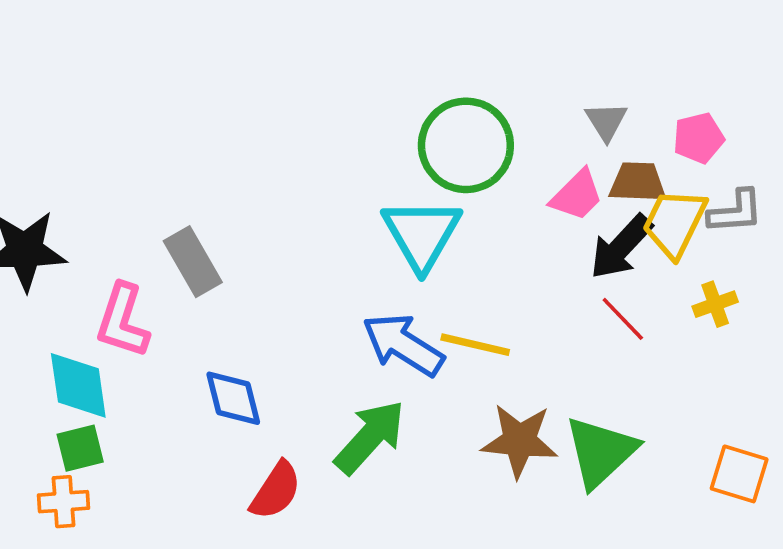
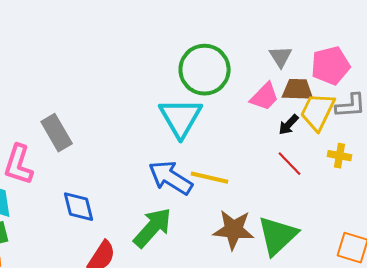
pink pentagon: (699, 138) -> (331, 66), size x1.4
black arrow: (621, 247) -> (289, 125), size x0.6
yellow cross: (715, 304) -> (340, 156), turned 30

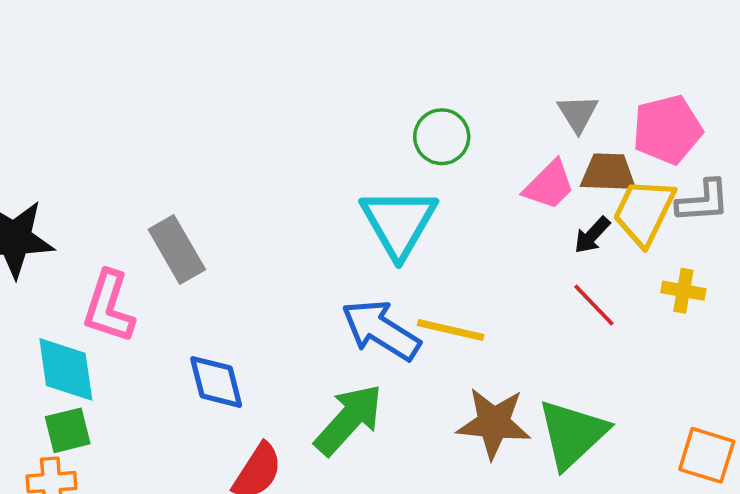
green circle: (205, 70) -> (442, 137), size x0.6

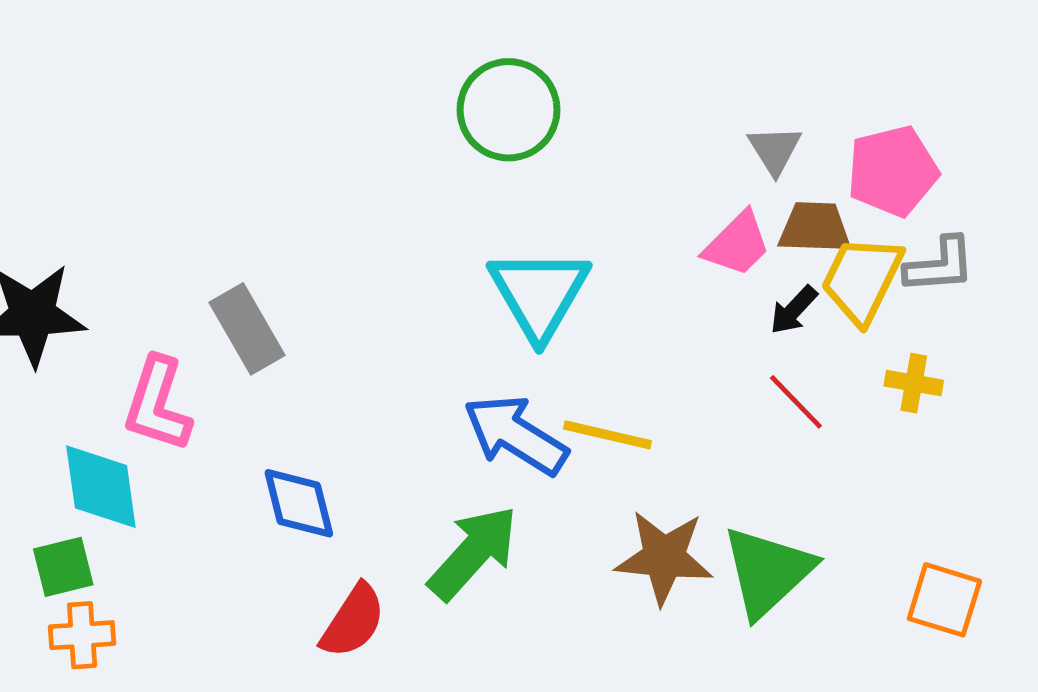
green circle: (442, 137) -> (509, 110), moved, size x1.4
green square: (68, 430) -> (63, 567), moved

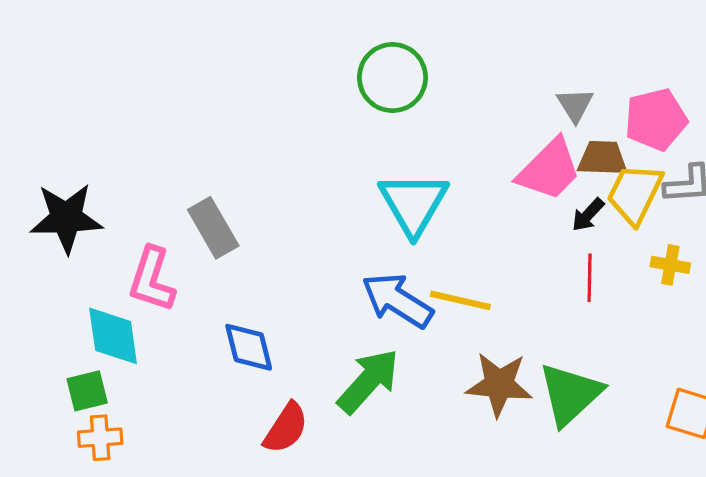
pink trapezoid: (737, 244) -> (549, 170), size x1.4
red line: (796, 402) -> (590, 278), turned 45

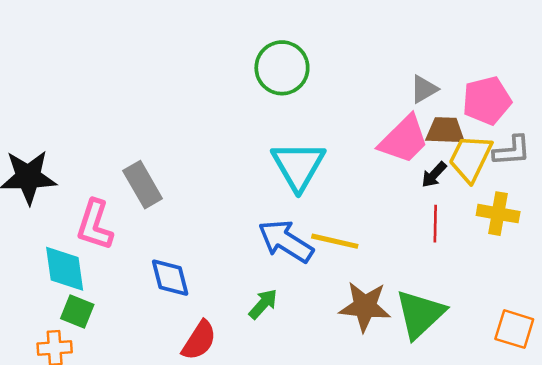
gray triangle: (575, 105) -> (424, 89), turned 32
yellow cross: (670, 265) -> (498, 214), size x1.4
green arrow: (368, 381) -> (263, 304), size x0.6
green square: (87, 391) -> (77, 312), moved, turned 36

